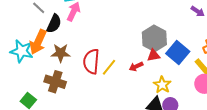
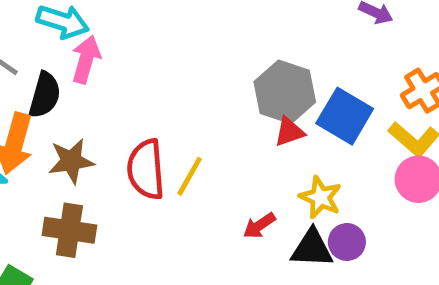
red arrow: (136, 67) -> (259, 226), moved

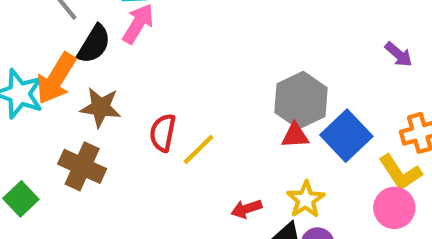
red semicircle: (146, 169) -> (163, 133), size x0.7

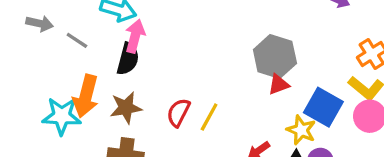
black semicircle: (94, 44) -> (128, 59), moved
red semicircle: (163, 133) -> (178, 113), turned 32
blue square: (346, 136) -> (323, 107), moved

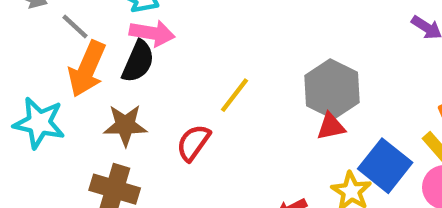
pink arrow: (135, 36) -> (152, 33), turned 76
orange arrow: (86, 96) -> (87, 69), moved
yellow line: (209, 117) -> (234, 95), moved

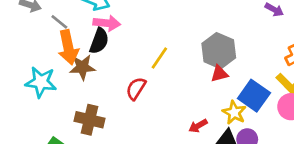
orange arrow: (87, 69) -> (68, 47), turned -32
brown star: (125, 125) -> (82, 67), moved

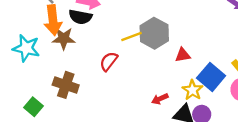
black semicircle: (99, 41) -> (80, 17), turned 75
gray hexagon: (219, 51) -> (154, 33), moved
yellow line: (159, 58) -> (131, 37), turned 30

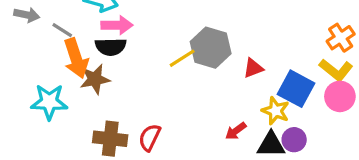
red semicircle: (109, 61) -> (150, 138), moved

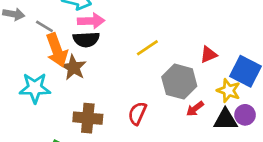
gray hexagon: (211, 48) -> (179, 82), moved
brown star: (95, 79) -> (73, 68), turned -30
red semicircle: (150, 138) -> (137, 113), moved

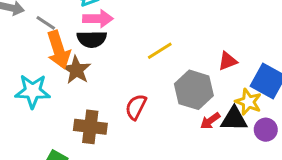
red semicircle: (137, 113) -> (136, 107), moved
black triangle: (225, 120) -> (234, 119), moved

